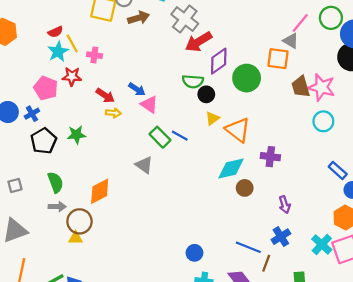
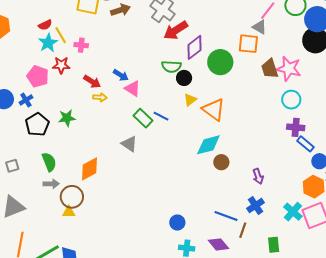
purple cross: (270, 157) -> (296, 127), moved

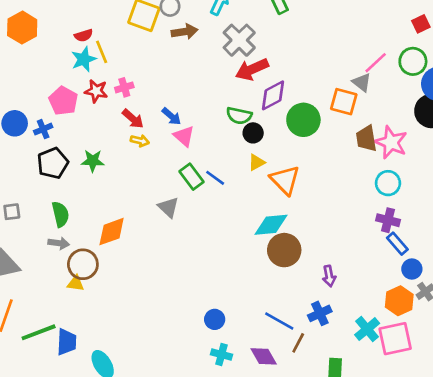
pink cross: (81, 45) -> (124, 87), moved, turned -32
brown circle: (221, 162) -> (284, 250), size x1.6

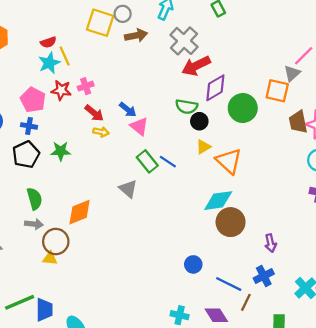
gray triangle: (362, 82) -> (292, 73), turned 42
blue cross: (43, 129) -> (29, 126), moved, turned 35
blue circle: (215, 319) -> (193, 264), moved

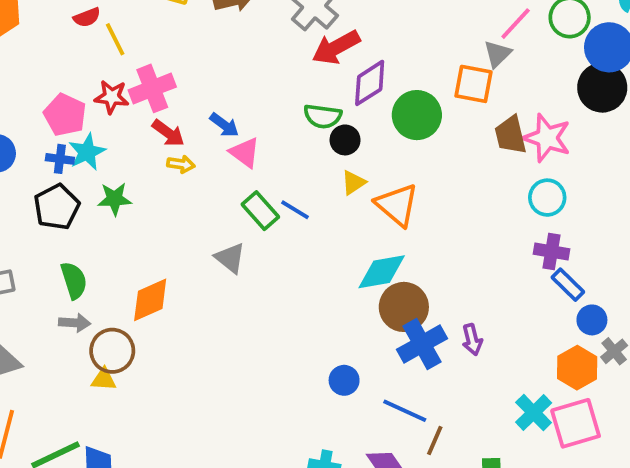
cyan star: (49, 63) -> (87, 152), moved
pink cross: (86, 86) -> (152, 88), size x1.6
blue cross: (264, 276) -> (422, 344), moved, size x1.4

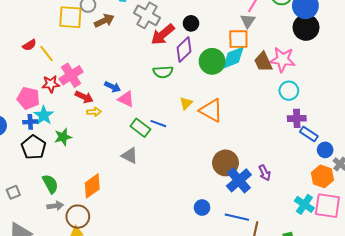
black circle: (345, 140) -> (191, 23), moved
cyan diamond: (382, 272) -> (233, 58), moved
pink square: (576, 423) -> (327, 206), turned 36

